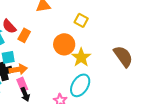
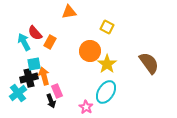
orange arrow: (18, 69) -> (44, 76), turned -96
pink rectangle: (22, 84) -> (57, 91), moved

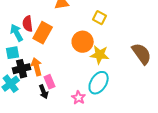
red semicircle: (35, 33) -> (28, 24), turned 35
orange rectangle: (50, 42) -> (43, 33), size x1.5
cyan square: (34, 64) -> (13, 53), moved
yellow star: (107, 64) -> (100, 55), turned -30

